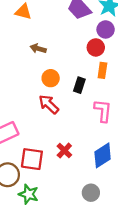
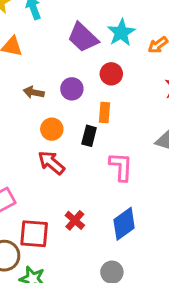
purple circle: (106, 29) -> (72, 89), moved
red circle: (96, 47) -> (111, 74), moved
orange rectangle: (102, 70) -> (105, 113), moved

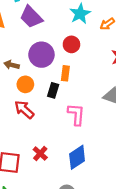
purple trapezoid: (83, 37) -> (31, 17), moved
purple circle: (72, 89) -> (41, 55), size x1.5
brown arrow: (34, 92) -> (11, 65), moved

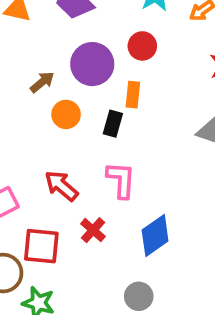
brown arrow: (11, 65) -> (42, 82), turned 128
red arrow: (24, 110) -> (61, 186), moved
pink L-shape: (76, 114) -> (121, 180), moved

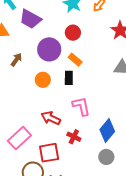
brown arrow: (42, 82) -> (16, 60), moved
orange rectangle: (133, 95) -> (75, 60), turned -40
gray circle: (139, 296) -> (106, 157), moved

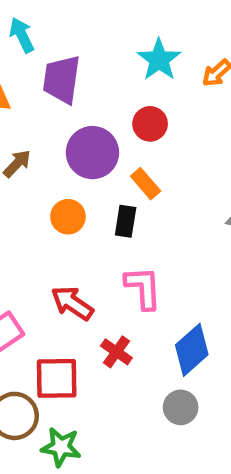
purple trapezoid: (30, 19) -> (62, 79), turned 60

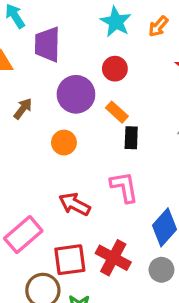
black rectangle: (126, 221) -> (131, 138), moved
red cross: (116, 352) -> (113, 258), moved, size x1.5

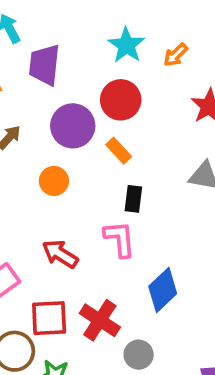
red circle: (115, 69) -> (121, 100), size x1.4
black rectangle: (131, 138) -> (133, 199), moved
gray circle: (161, 270) -> (139, 355), moved

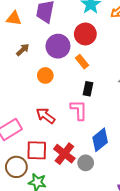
gray circle: (139, 355) -> (86, 163), moved

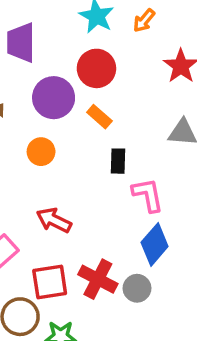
pink L-shape: (79, 110) -> (148, 195), moved

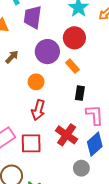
red arrow: (54, 220) -> (38, 110), moved, turned -108
red cross: (98, 279) -> (67, 135), moved
red square: (50, 282) -> (31, 143), moved

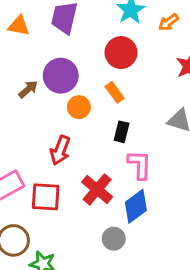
purple circle: (47, 52) -> (61, 76), moved
brown arrow: (12, 57) -> (28, 89), moved
orange circle: (36, 82) -> (79, 107), moved

